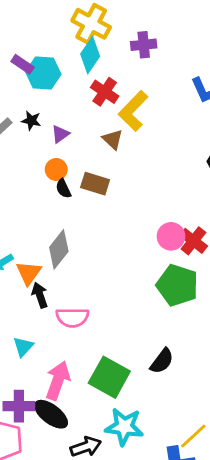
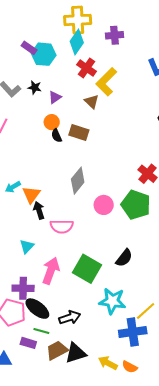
yellow cross: (91, 24) -> (78, 20), turned -32
pink circle: (171, 236) -> (104, 205), moved
gray diamond: (59, 249) -> (78, 181), moved
black ellipse: (51, 414) -> (37, 309), moved
cyan star: (124, 427) -> (112, 301), moved

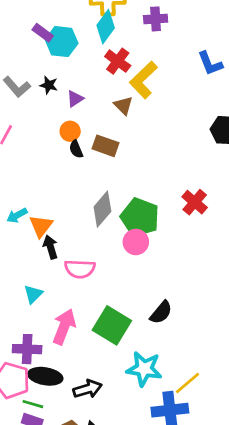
green pentagon: (136, 205) -> (140, 217), moved
black ellipse: (37, 309) -> (45, 376), turned -30
green line: (41, 331) -> (33, 404), moved

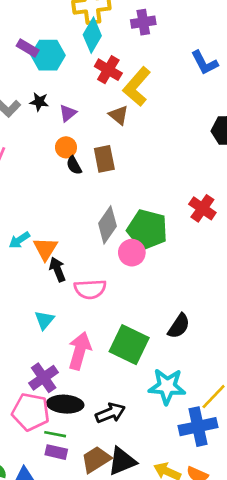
brown rectangle: (106, 146) -> (104, 159), turned 65
pink circle: (136, 242) -> (132, 253), moved
purple cross: (27, 349) -> (44, 378), turned -32

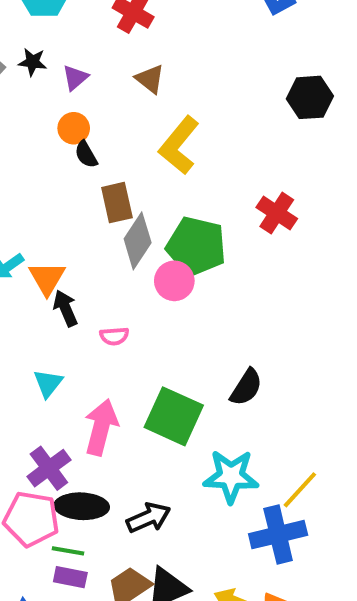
yellow L-shape: (137, 87) -> (179, 145), moved
brown rectangle: (104, 159) -> (117, 203), moved
pink semicircle: (90, 289) -> (114, 336), size x0.6

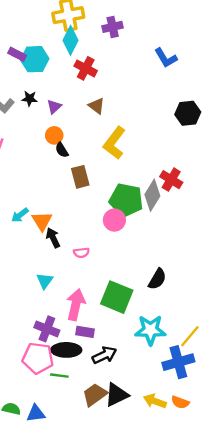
gray diamond: (138, 241) -> (152, 195), moved
purple cross: (49, 468) -> (47, 329), turned -30
purple rectangle: (70, 577) -> (85, 332), moved

